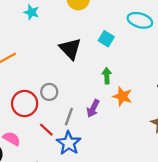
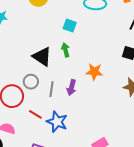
black triangle: (70, 49) -> (42, 57), moved
green arrow: (107, 76) -> (66, 50), moved
gray line: (69, 117) -> (52, 89), moved

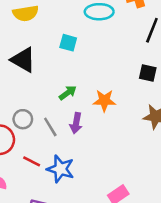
green arrow: (66, 50) -> (68, 93), moved, turned 72
black triangle: (42, 57) -> (23, 60), moved
gray line: (52, 89) -> (50, 127), turned -35

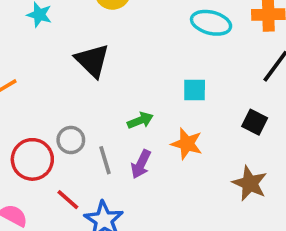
cyan square: (68, 43) -> (195, 90), moved, turned -30

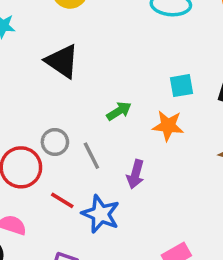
cyan square: (195, 90) -> (182, 86), moved
purple arrow: (141, 164) -> (135, 174), moved

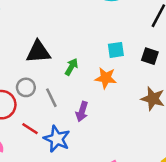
black triangle: (62, 61) -> (38, 52), moved, turned -40
green arrow: (119, 111) -> (71, 67), turned -30

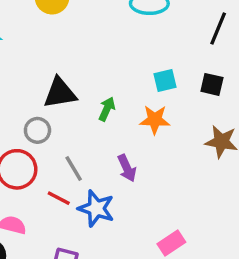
gray circle: (26, 87) -> (37, 130), moved
gray line: (51, 98) -> (74, 169), moved
purple arrow: (82, 111) -> (127, 168), turned -36

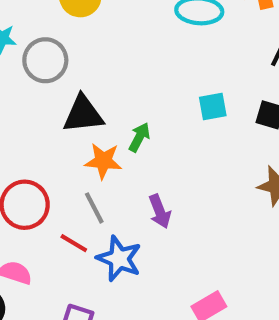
orange star: (155, 120) -> (103, 161), moved
gray circle: (37, 130) -> (45, 60), moved, size x1.4

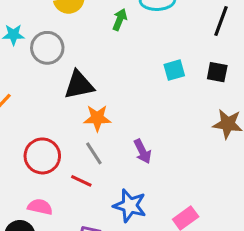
green arrow: (139, 137) -> (120, 20), moved
blue star: (119, 259) -> (130, 206), moved

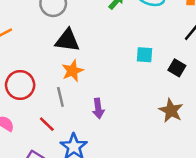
orange star: (97, 118) -> (73, 71), turned 30
red line: (81, 181) -> (47, 124), moved

